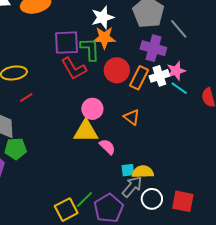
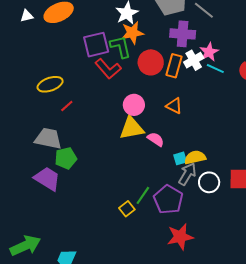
yellow square: (66, 210) -> (127, 209), size x0.7

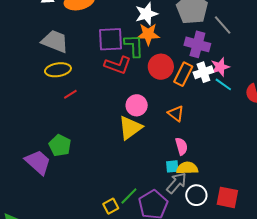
red L-shape: (108, 69) -> (118, 65), turned -40
yellow triangle: (132, 128) -> (130, 128), turned -36
gray trapezoid: (48, 139) -> (55, 41), moved
pink semicircle: (156, 139) -> (181, 146), moved, turned 30
green pentagon: (66, 158) -> (60, 145), turned 30

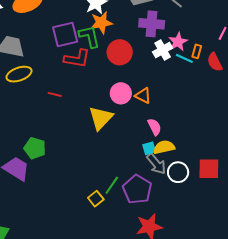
orange rectangle: (183, 74) -> (197, 51), moved, size x0.6
red line: (70, 94) -> (55, 94), moved, turned 56
pink circle: (137, 105) -> (121, 93), moved
gray arrow: (177, 183) -> (156, 164), turned 110

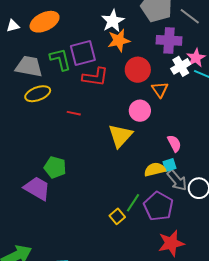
green L-shape: (89, 37) -> (60, 59), moved
orange triangle: (143, 96) -> (160, 90), moved, turned 30
yellow semicircle: (164, 147) -> (155, 169), moved

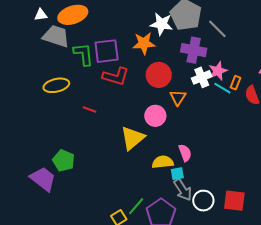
white star: (113, 21) -> (162, 24), moved, turned 30
gray trapezoid: (29, 66) -> (56, 36), moved
yellow semicircle: (155, 169) -> (163, 162), moved

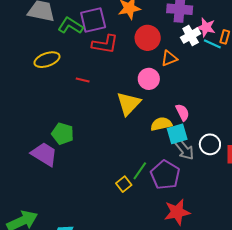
green L-shape: (83, 54) -> (70, 26), turned -45
pink star: (218, 71) -> (206, 27), turned -30
orange triangle: (178, 98) -> (169, 58), turned 42
cyan square: (177, 174) -> (177, 134), size x1.5
white circle: (203, 201) -> (210, 144), moved

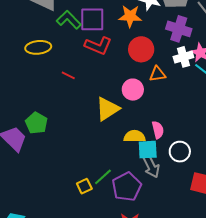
white circle: (210, 144) -> (180, 152), moved

